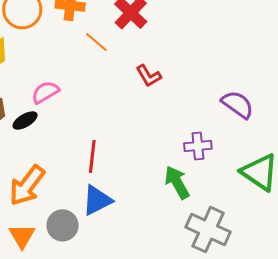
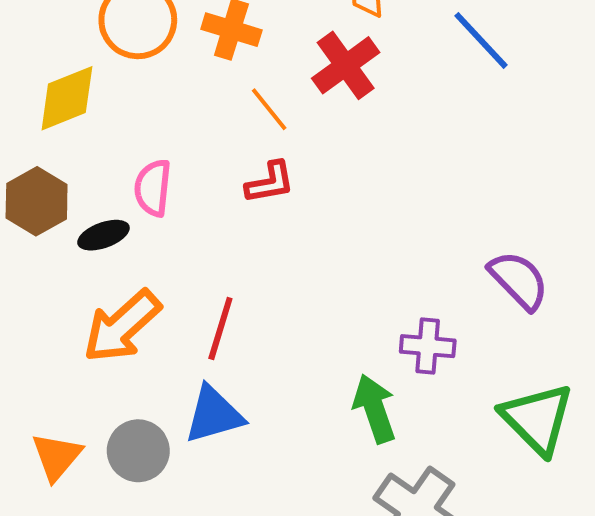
red L-shape: (149, 76) -> (270, 182), moved, turned -80
pink semicircle: (45, 92) -> (153, 188), turned -64
orange arrow: (27, 186) -> (122, 326), moved

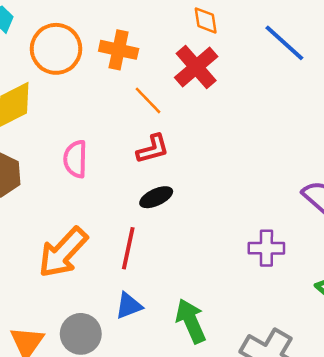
black ellipse: (103, 235) -> (156, 197), moved
green arrow: (375, 409) -> (191, 321), moved
blue triangle: (214, 415) -> (129, 306), size x0.7

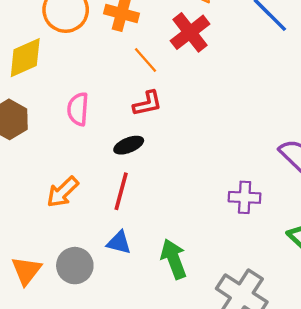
black ellipse: (156, 197) -> (129, 145), moved
orange arrow: (63, 252) -> (63, 192), size x0.7
blue triangle: (129, 306) -> (119, 243), turned 32

